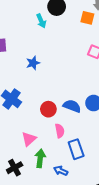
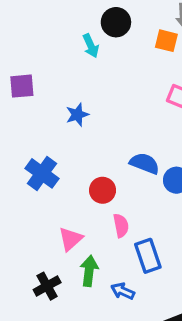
blue semicircle: (72, 106) -> (145, 163), moved

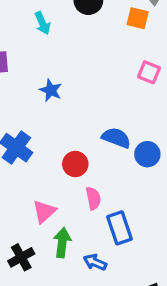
cyan arrow: (91, 46) -> (43, 23), moved
blue star: (77, 115) -> (51, 90), turned -30

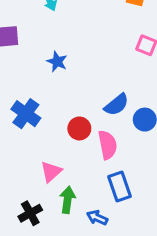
blue semicircle: (116, 138) -> (117, 105), turned 120
pink semicircle: (93, 198) -> (108, 145), moved, size x1.4

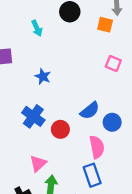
blue cross: (26, 114) -> (33, 116), moved
pink semicircle: (108, 145) -> (97, 147), moved

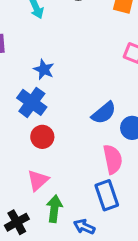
blue cross: (33, 116) -> (32, 102), moved
red circle: (60, 129) -> (42, 137), moved

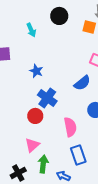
blue cross: (32, 102) -> (47, 98), moved
blue semicircle: (104, 113) -> (82, 83), moved
pink semicircle: (113, 159) -> (70, 127), moved

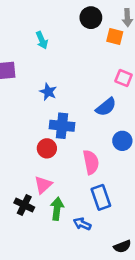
black circle: (59, 16) -> (91, 18), moved
blue cross: (47, 98) -> (62, 126), turned -30
black cross: (18, 173) -> (24, 205), moved, turned -35

